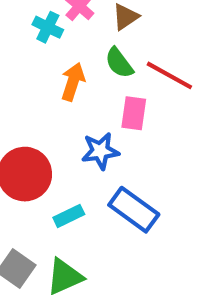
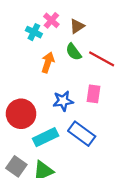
pink rectangle: (134, 113) -> (93, 94), moved
cyan rectangle: (69, 216) -> (46, 137), size x1.5

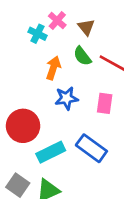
brown triangle: (77, 26) -> (86, 27), turned -35
blue star: (63, 101) -> (66, 98), moved

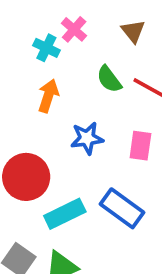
brown triangle: (86, 27) -> (133, 31), moved
orange arrow: (53, 68) -> (48, 96), moved

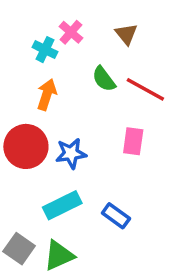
blue star: (87, 138) -> (71, 153), moved
red circle: (26, 177) -> (26, 146), moved
blue rectangle: (122, 208) -> (116, 216), moved, size x0.7

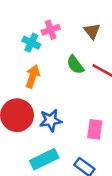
pink cross: (71, 32) -> (51, 30), turned 30
pink rectangle: (133, 141) -> (95, 129), moved

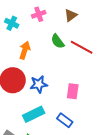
brown triangle: (92, 31) -> (71, 15), turned 32
cyan cross: (31, 43) -> (12, 23), moved

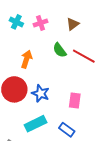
cyan cross: (12, 23) -> (16, 22), moved
blue star: (39, 84) -> (41, 93), turned 30

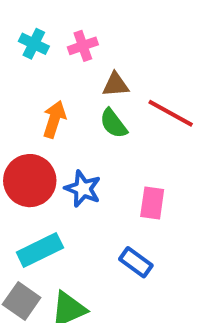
brown triangle: (73, 24) -> (115, 85), moved, turned 32
green semicircle: (60, 50) -> (113, 123), moved
cyan rectangle: (35, 124) -> (40, 250), moved

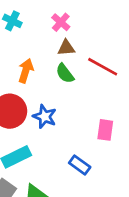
pink cross: (83, 46) -> (61, 22), moved, turned -30
pink rectangle: (152, 203) -> (105, 130), moved

